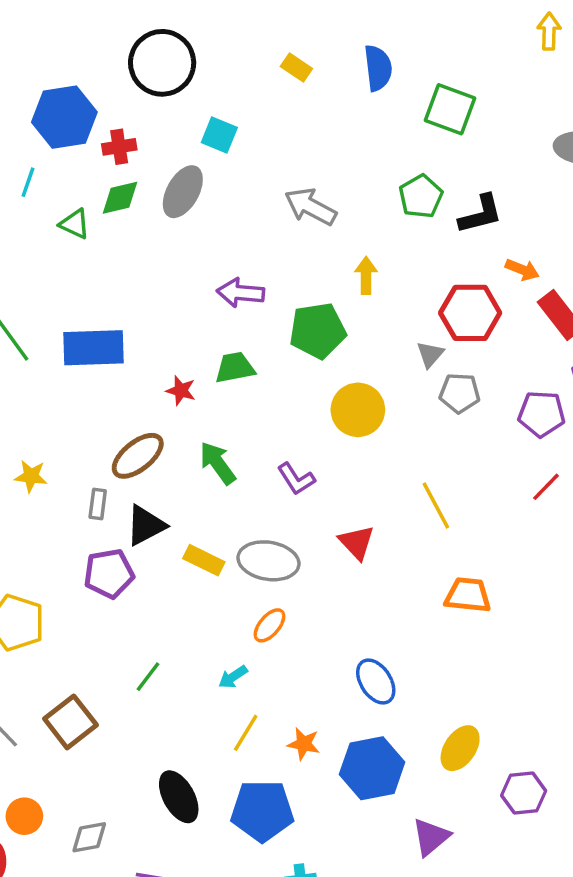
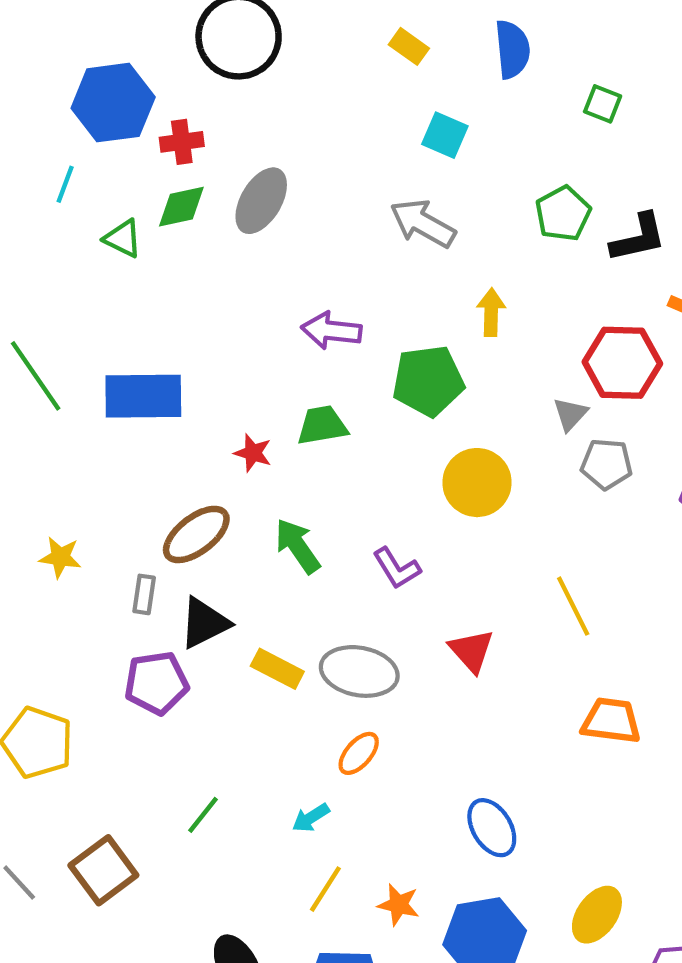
green square: (450, 109) -> (603, 104), size x0.6
cyan square: (219, 135) -> (445, 135), moved

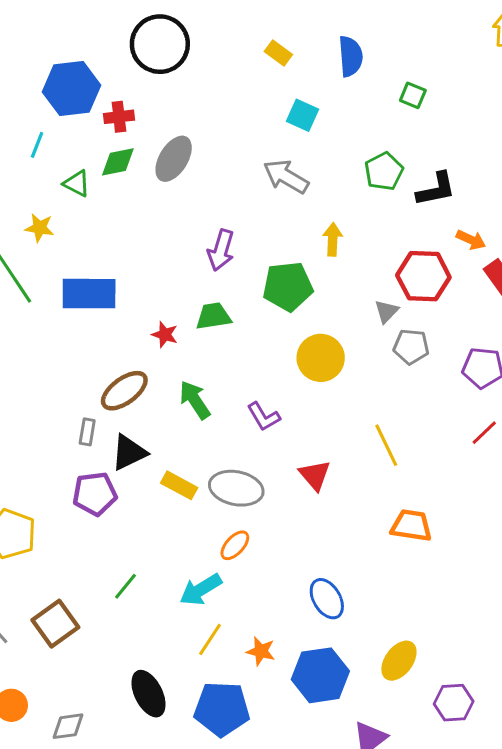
purple arrow: (331, 331) -> (221, 250), turned -81
yellow star: (60, 557) -> (40, 228), moved
cyan arrow: (311, 818) -> (201, 590), size x1.6

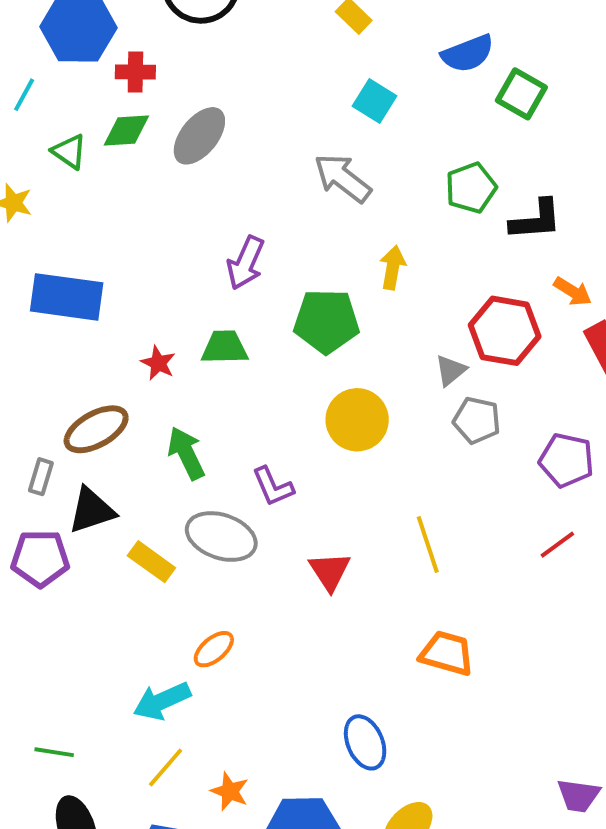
blue semicircle: (351, 56) -> (468, 54), moved, turned 66
green square: (413, 95) -> (521, 94), size x1.4
gray ellipse: (236, 488) -> (221, 537), moved
green line: (126, 586) -> (54, 752), moved, turned 52
blue ellipse: (327, 599) -> (365, 742), moved

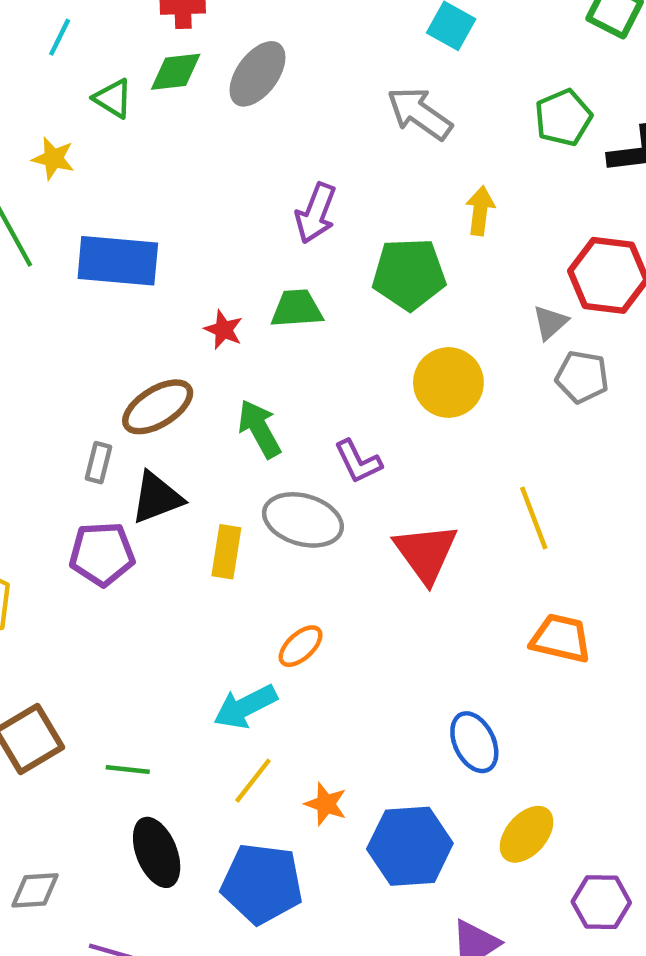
yellow rectangle: (151, 562) -> (226, 552), turned 66
red triangle: (330, 571) -> (426, 553), size x1.4

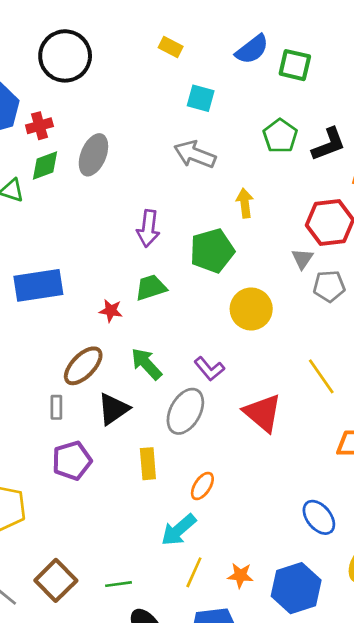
black triangle: (157, 498) -> (113, 409), moved
gray ellipse: (303, 520) -> (185, 411), turned -63
yellow rectangle: (226, 552) -> (148, 464), moved

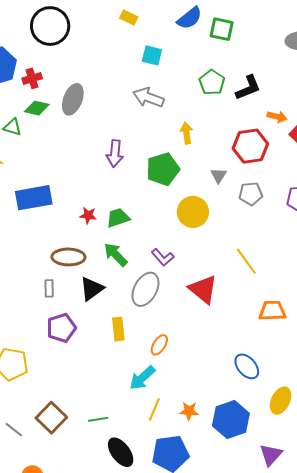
green diamond: (45, 166) -> (37, 108), turned 35
gray triangle: (302, 259) -> (219, 175), moved
green trapezoid: (151, 288) -> (118, 218), moved
brown ellipse: (83, 366) -> (68, 257), turned 48

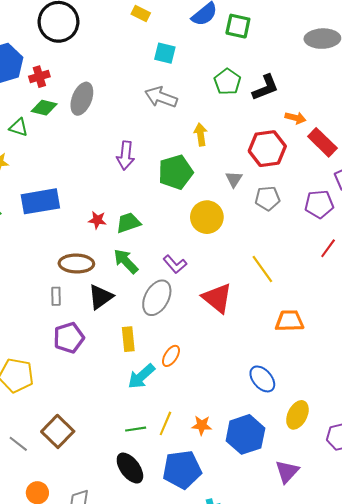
cyan arrow: (142, 378) -> (141, 376), moved
green line: (98, 419) -> (136, 429), moved

